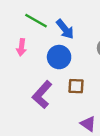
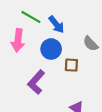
pink arrow: (21, 47) -> (18, 40), size x1.5
brown square: (76, 86) -> (71, 65), moved

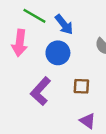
brown square: (71, 65) -> (81, 86), moved

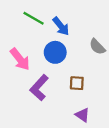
pink arrow: (20, 43) -> (20, 59), moved, turned -45

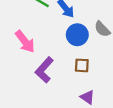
blue circle: (55, 52) -> (77, 35), moved

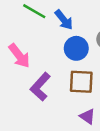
brown square: (82, 65) -> (81, 82), size x1.5

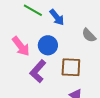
blue circle: (76, 48) -> (48, 45), moved

